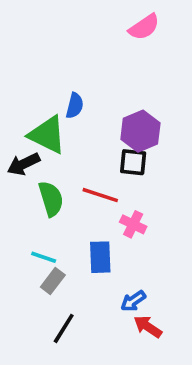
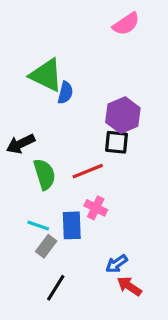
green triangle: (47, 135) -> (46, 75), moved
red line: (100, 195) -> (88, 171), turned -40
pink cross: (133, 224) -> (96, 208), moved
blue rectangle: (100, 257) -> (72, 225), moved

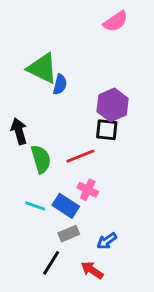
black arrow: (21, 144) -> (19, 131), turned 100
blue rectangle: (72, 225) -> (66, 206), turned -55
gray rectangle: (46, 246) -> (69, 234), moved, turned 30
red arrow: (129, 286) -> (92, 270), moved

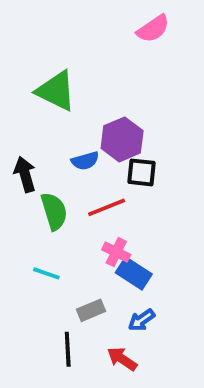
blue semicircle: (60, 84) -> (85, 161), moved, turned 60
purple hexagon: (113, 105) -> (122, 139), moved
blue rectangle: (66, 206) -> (134, 273), moved
black line: (51, 263) -> (68, 349), turned -35

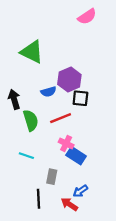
gray rectangle: (91, 310) -> (52, 177), turned -56
blue arrow: (141, 320) -> (80, 191), moved

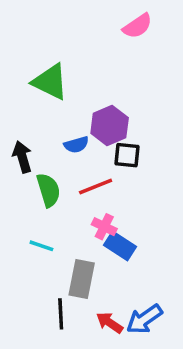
gray rectangle: (52, 177) -> (82, 279), size x1.5
blue arrow: (80, 191) -> (144, 319), moved, size x1.5

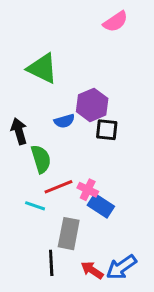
red line: (96, 187) -> (58, 187), moved

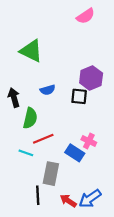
purple hexagon: (92, 105) -> (91, 78), moved
green semicircle: (41, 159) -> (30, 118), turned 30
pink cross: (88, 190) -> (89, 141), moved

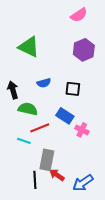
purple hexagon: (91, 78) -> (84, 50), moved
green semicircle: (30, 118) -> (28, 109), turned -90
blue rectangle: (75, 153) -> (65, 116), moved
red arrow: (68, 201) -> (57, 175), moved

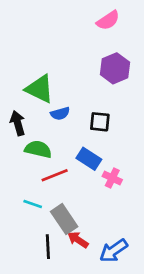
green triangle: (29, 47) -> (40, 89), moved
cyan line: (24, 141) -> (33, 204), moved
gray rectangle: (47, 160) -> (64, 219), turned -45

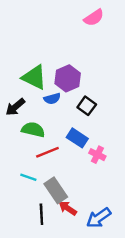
purple hexagon: (115, 68) -> (68, 78), moved
black square: (100, 122) -> (87, 106), turned 30
black arrow: (18, 123) -> (15, 107), turned -114

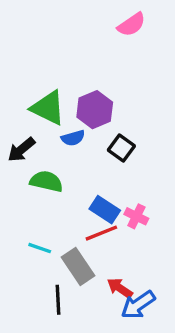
blue rectangle: (77, 138) -> (105, 210), moved
red line: (47, 152) -> (101, 233), moved
red arrow: (68, 208) -> (120, 288), moved

